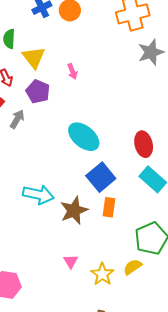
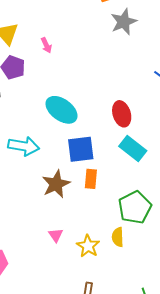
blue square: (101, 177) -> (81, 149), turned 36
cyan arrow: (38, 195) -> (24, 146), moved
yellow semicircle: (133, 267) -> (118, 237), turned -54

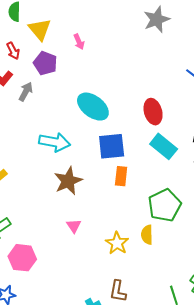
brown star: (56, 184) -> (68, 181), moved
pink triangle: (56, 235) -> (74, 226), moved

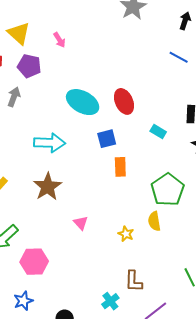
red ellipse: (153, 112) -> (124, 101), moved
blue square: (112, 146) -> (107, 139), size x0.7
cyan rectangle: (164, 146) -> (158, 131), size x0.6
brown star: (68, 181) -> (48, 187), moved
yellow star: (117, 243) -> (126, 234), size x0.7

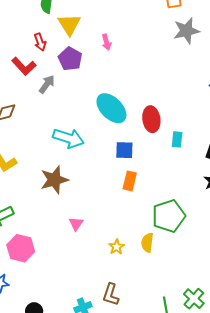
cyan rectangle: (158, 131) -> (177, 139), moved, turned 49

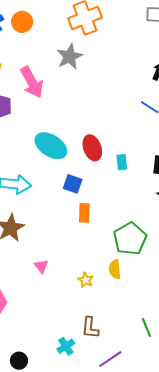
gray star: (186, 31) -> (70, 57), moved
pink arrow: (106, 42) -> (32, 82), size x2.0
blue square: (124, 150) -> (73, 184), turned 30

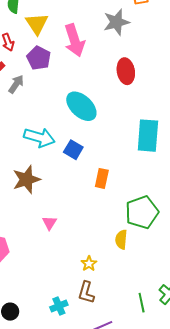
red ellipse: (92, 148) -> (126, 71), moved
cyan rectangle: (122, 162) -> (148, 136), size x2.0
blue square: (73, 184) -> (73, 150), moved
yellow star: (86, 280) -> (89, 264), moved

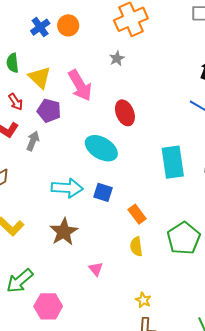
gray star: (116, 22) -> (117, 58), size x0.6
red ellipse: (126, 71) -> (125, 113), moved
orange rectangle: (102, 178) -> (137, 214), turned -36
yellow semicircle: (121, 239) -> (136, 247), moved

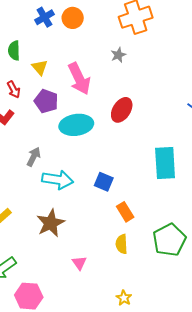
yellow triangle: (40, 78) -> (40, 67), size x0.7
red ellipse: (125, 113) -> (122, 110), turned 50
gray arrow: (33, 141) -> (34, 157), moved
cyan ellipse: (101, 148) -> (76, 125), moved, turned -44
blue square: (103, 192) -> (104, 182), moved

